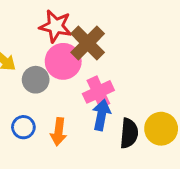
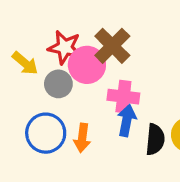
red star: (56, 26) -> (65, 47), moved
pink cross: (98, 92) -> (123, 97), turned 32
blue circle: (23, 127) -> (46, 133), size x1.6

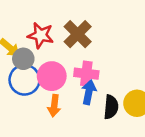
pink circle: (87, 65) -> (52, 76), moved
gray circle: (58, 84) -> (23, 59), moved
blue circle: (46, 133) -> (25, 80), moved

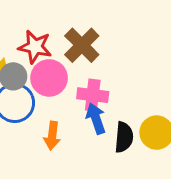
pink circle: (52, 76) -> (49, 78), moved
blue arrow: (89, 92) -> (96, 119), turned -30

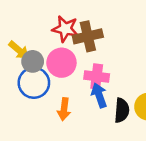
brown cross: (82, 45) -> (88, 36), turned 32
red star: (35, 47) -> (65, 29), moved

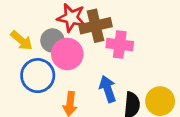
gray circle: (33, 61) -> (52, 41), moved
pink cross: (97, 76) -> (120, 45), moved

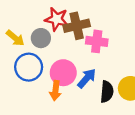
pink circle: (67, 54) -> (63, 73), moved
blue arrow: (108, 89) -> (87, 78), turned 60

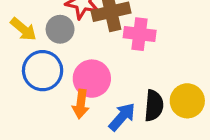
blue arrow: (87, 78) -> (122, 117), moved

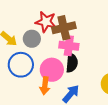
pink cross: (140, 34) -> (69, 46), moved
black semicircle: (154, 106) -> (72, 63), moved

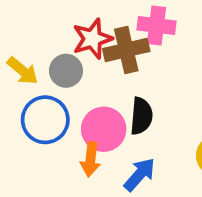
red star: (46, 22) -> (92, 39), turned -30
pink cross: (69, 46) -> (156, 26), moved

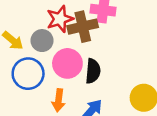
pink circle: (104, 129) -> (67, 63), moved

